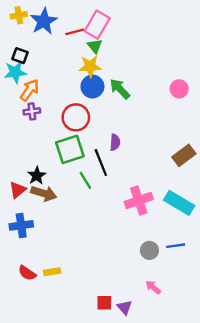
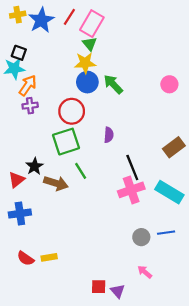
red line: (75, 32) -> (69, 17), moved, turned -42
black line: (101, 163) -> (132, 167), moved
brown arrow: (44, 193) -> (56, 183), moved

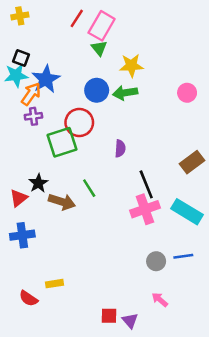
blue star: (41, 20) -> (46, 79), moved
yellow star: (85, 63) -> (131, 65), moved
green arrow: (113, 84) -> (125, 93), turned -55
green square: (66, 142) -> (62, 142), moved
red semicircle: (26, 258) -> (28, 298), moved

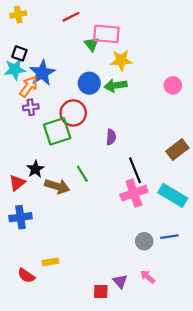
red line: (77, 18) -> (71, 17), turned 30
pink rectangle: (102, 26) -> (106, 34), moved, turned 65
purple triangle: (130, 321) -> (120, 281), moved

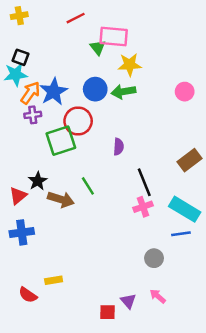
blue star: (42, 73) -> (54, 92), moved
pink cross: (134, 193) -> (143, 207), size x0.7
blue line: (169, 237) -> (181, 234), moved

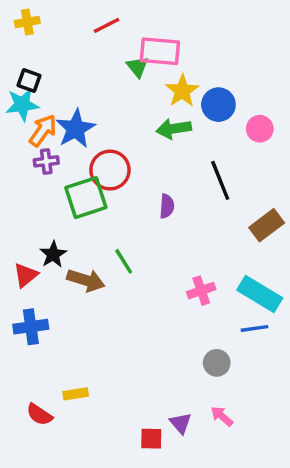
yellow star: (130, 65) -> (182, 91), turned -30
blue circle: (95, 89) -> (218, 105), moved
black line: (144, 182) -> (220, 180), moved

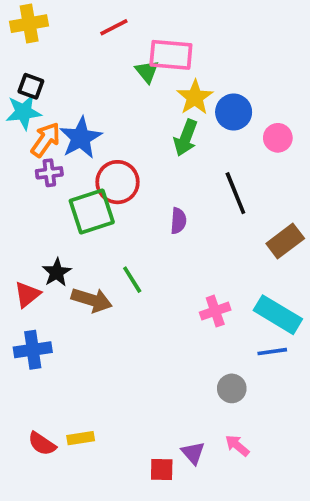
yellow cross: (27, 22) -> (29, 24), size x1.4
green arrow: (174, 129) -> (186, 138), turned -60
yellow rectangle: (76, 394) -> (81, 438), moved

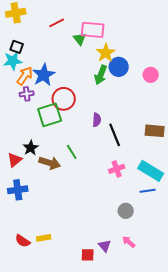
red line: (114, 27) -> (57, 23), moved
blue circle: (234, 112) -> (119, 67), moved
black line: (235, 193) -> (115, 135), moved
brown rectangle: (285, 241) -> (155, 131), turned 42

